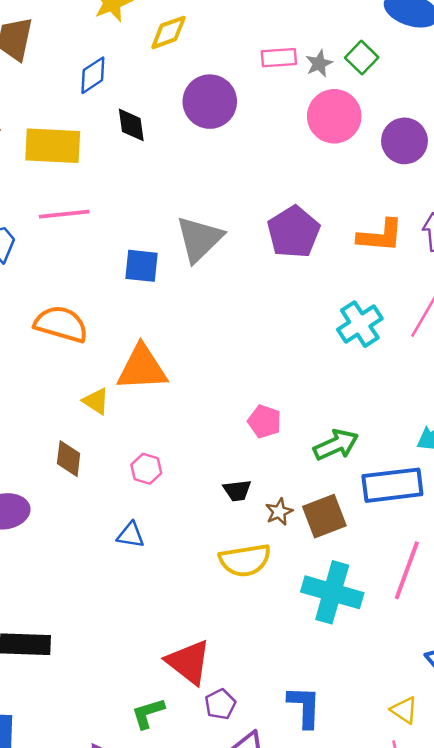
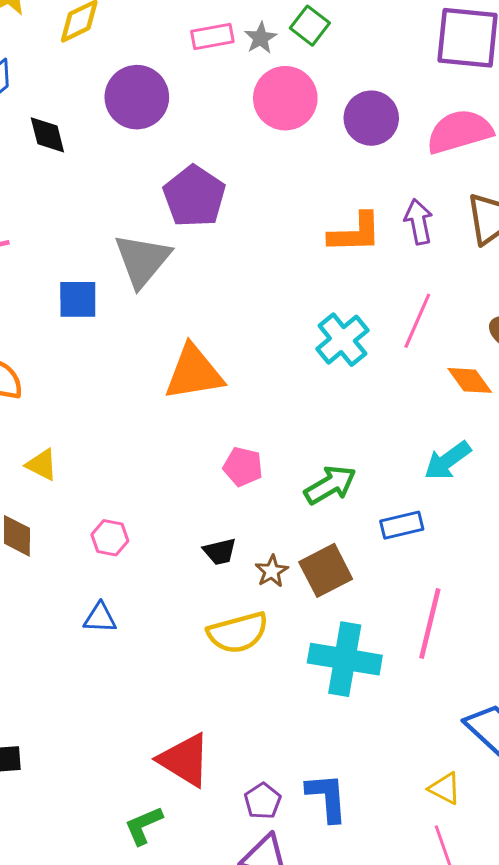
purple pentagon: (294, 232) -> (194, 196), moved
orange triangle: (142, 368) -> (194, 373), moved
blue rectangle: (392, 485) -> (402, 525), size x0.6
purple pentagon: (220, 704) -> (263, 801), moved

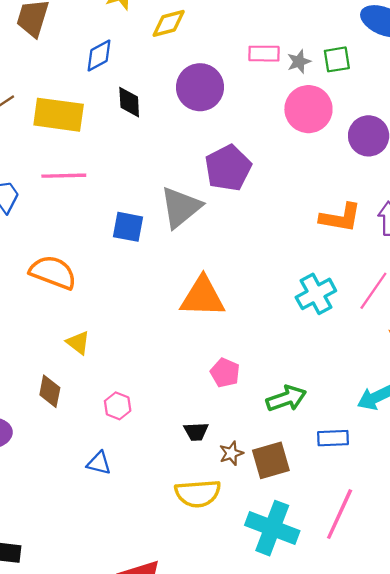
green square: (310, 26) -> (337, 59), turned 32

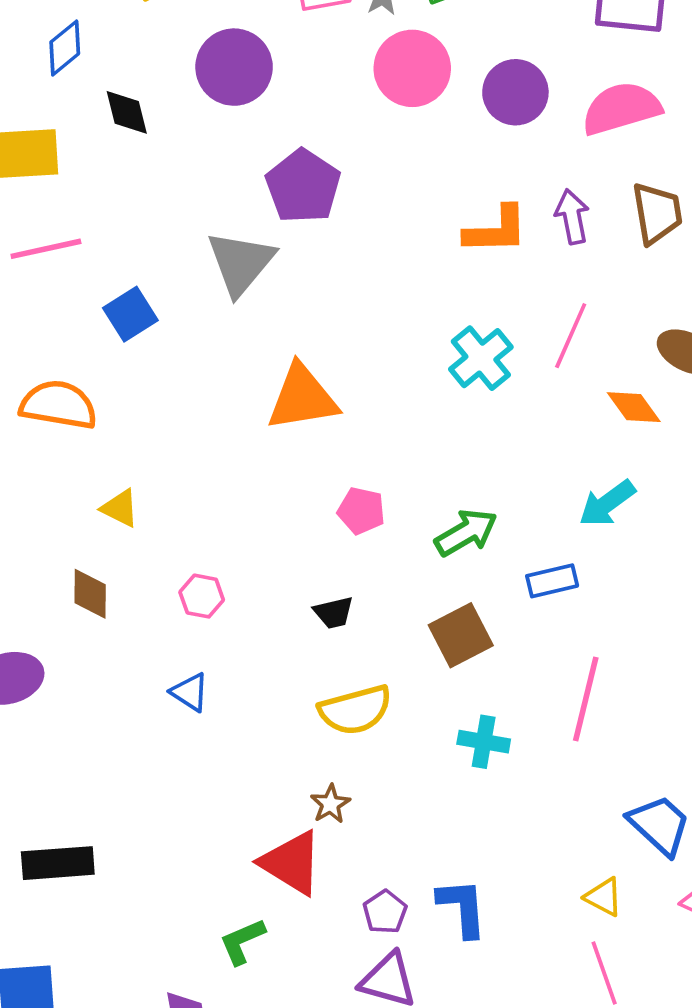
blue square: (128, 227) -> (130, 314), moved, turned -32
brown star: (231, 453) -> (330, 804), moved
blue triangle: (99, 463) -> (190, 692), turned 30
cyan cross: (272, 528) -> (484, 742), size x0.6

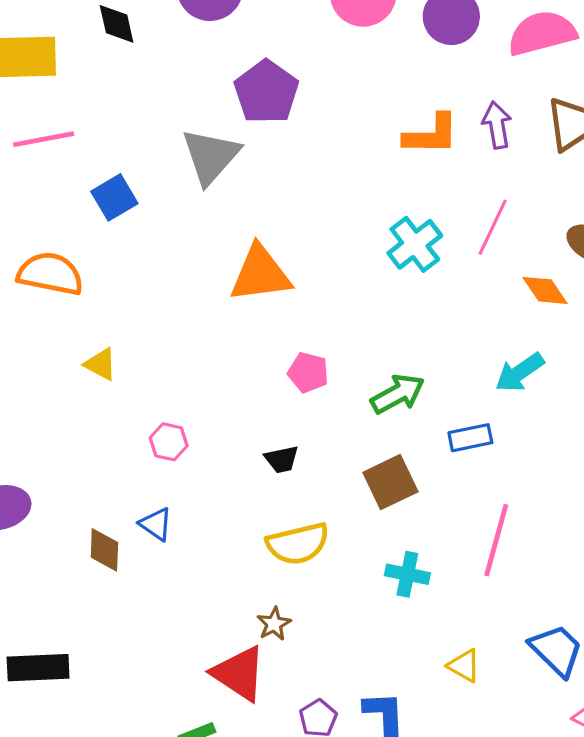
brown diamond: (90, 594) -> (104, 550), moved
yellow triangle: (604, 897) -> (464, 666), moved

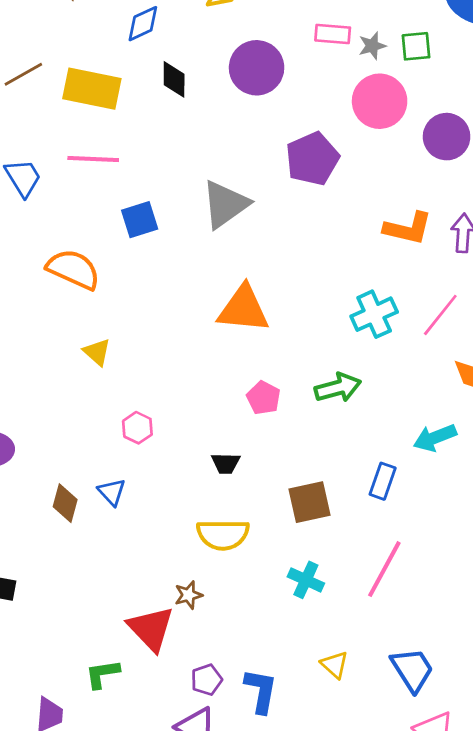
purple pentagon: (266, 92) -> (312, 159), moved
green arrow: (398, 394) -> (338, 388), moved
blue rectangle: (470, 438) -> (383, 481), turned -72

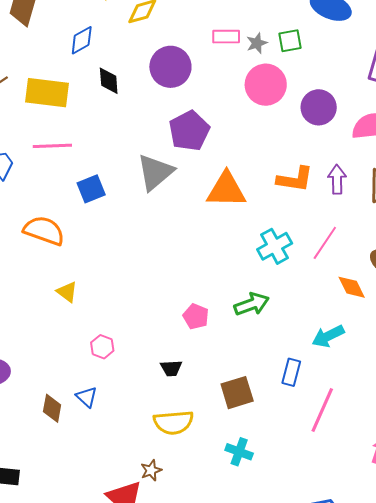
purple pentagon: (312, 159) -> (189, 131), moved
orange triangle: (243, 309) -> (226, 190), moved
pink line: (384, 569) -> (322, 410), moved

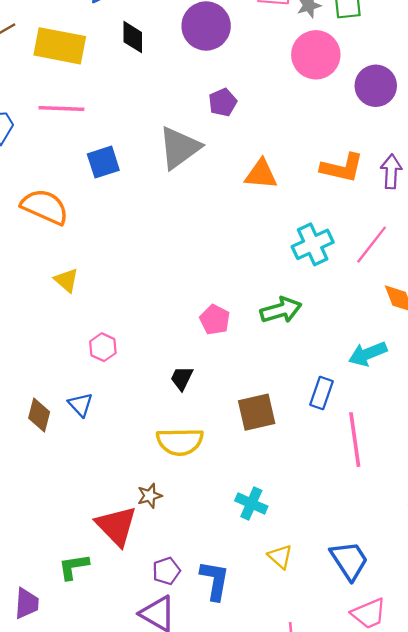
purple pentagon: (189, 131) -> (223, 102), size x0.6
orange triangle: (226, 190) -> (261, 174), size x0.7
black trapezoid: (171, 368) -> (182, 378), turned 115
pink line: (322, 410) -> (355, 440), turned -36
cyan cross: (239, 452) -> (251, 503), moved

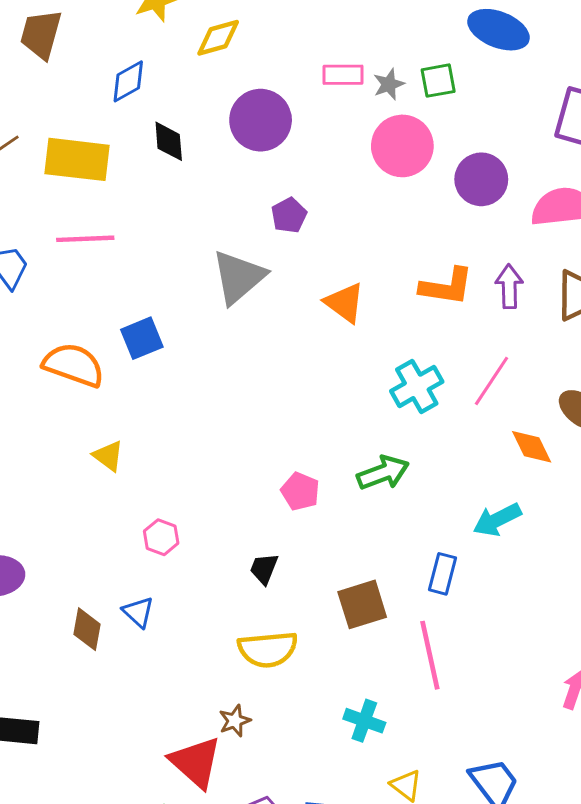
blue square: (103, 162) -> (142, 338), moved
orange triangle: (261, 174) -> (345, 303), turned 36
pink line: (355, 440) -> (430, 655), moved

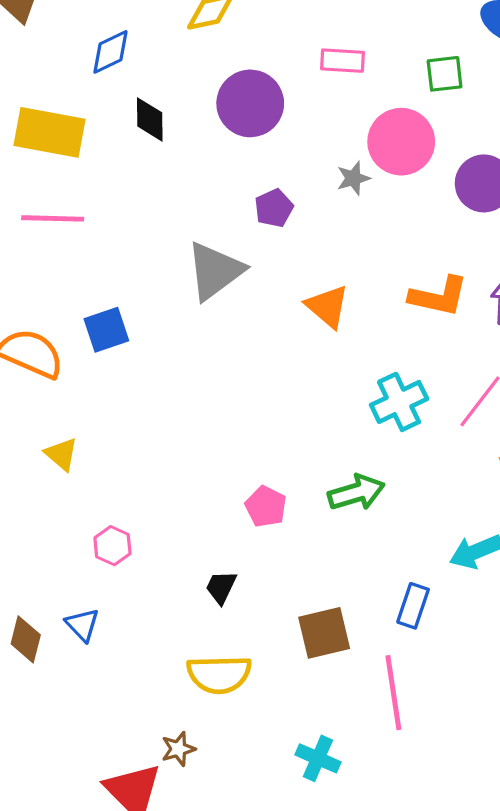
gray star: (389, 84) -> (353, 178), moved

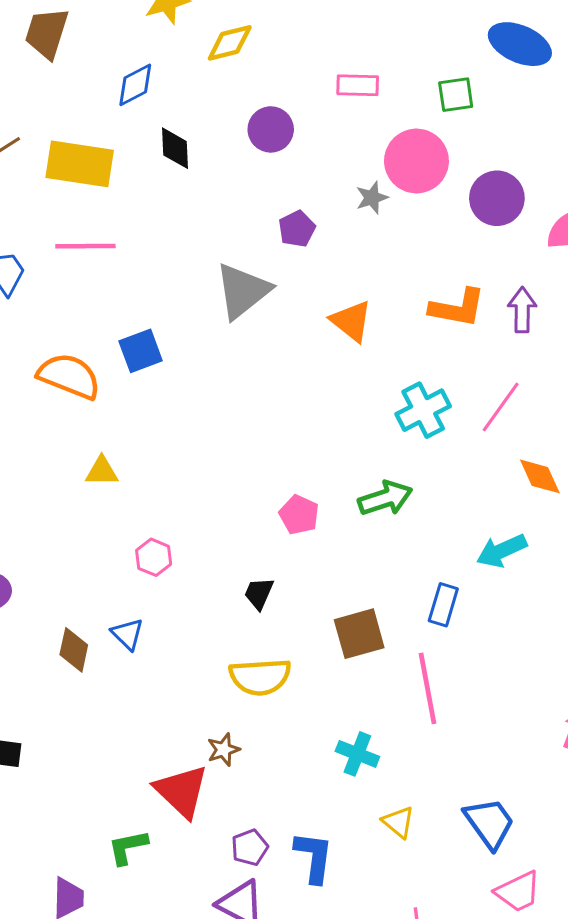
purple circle: (250, 103) -> (271, 129), size x0.7
yellow triangle: (61, 454) -> (102, 471), turned -39

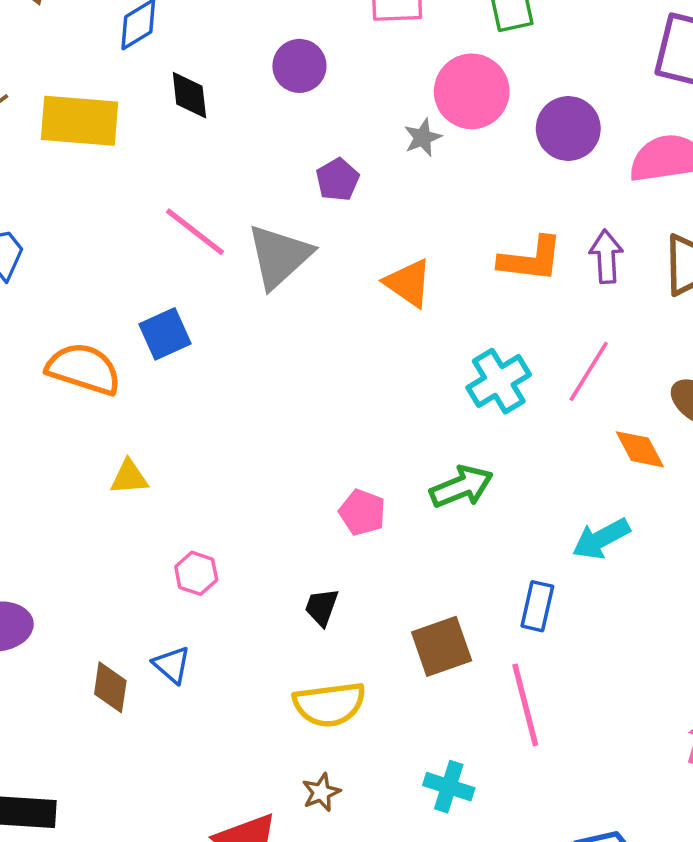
pink line: (85, 246) -> (195, 232), moved, turned 42
brown star: (223, 750) -> (321, 792), moved

